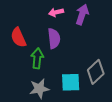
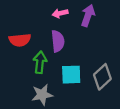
red semicircle: (18, 37) -> (20, 40), turned -72
cyan square: (71, 82) -> (71, 75), moved

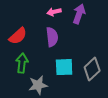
red semicircle: (20, 40) -> (18, 36), turned -36
green arrow: (40, 62) -> (22, 63), moved

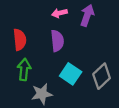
red semicircle: (18, 36) -> (20, 40), turned -54
cyan square: (64, 67) -> (71, 74), turned 36

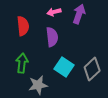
red semicircle: (20, 40) -> (23, 26), moved

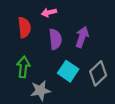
pink arrow: (54, 12) -> (49, 12), moved
purple arrow: (79, 14) -> (82, 37), moved

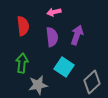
pink arrow: (49, 12) -> (54, 12), moved
gray diamond: (98, 73) -> (92, 82), moved

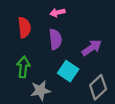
purple arrow: (77, 35) -> (92, 48), moved, turned 36

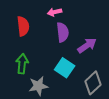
purple semicircle: (55, 39) -> (63, 32), moved

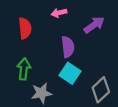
purple semicircle: (63, 32) -> (68, 47), moved
purple arrow: (87, 45) -> (94, 25), moved

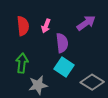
pink arrow: (59, 13) -> (46, 26), moved, turned -56
gray diamond: (101, 90) -> (92, 82), turned 75

